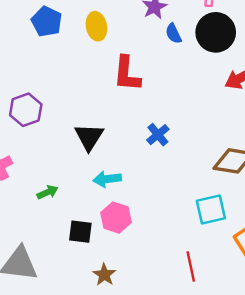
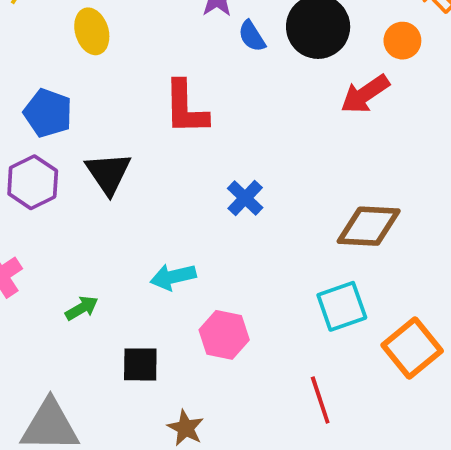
blue pentagon: (47, 22) -> (48, 113), moved
yellow ellipse: (96, 26) -> (92, 31), moved
black triangle: (89, 137) -> (108, 173), moved
pink hexagon: (116, 218) -> (224, 335), moved

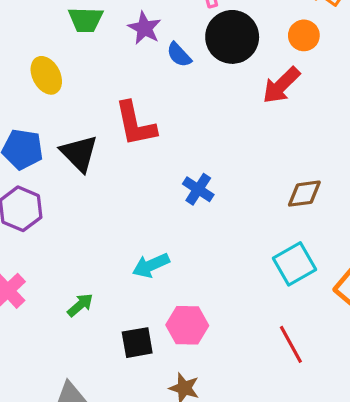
black triangle: (108, 173) -> (79, 153), moved
brown diamond: (369, 226) -> (304, 194), size x0.7
pink hexagon: (224, 335) -> (187, 325), moved

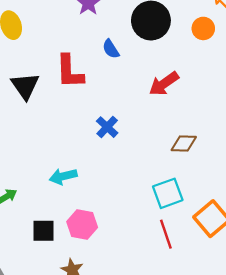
blue semicircle: (179, 55) -> (111, 49), moved
red arrow: (281, 85) -> (164, 84), moved
red line: (291, 344) -> (166, 234), moved

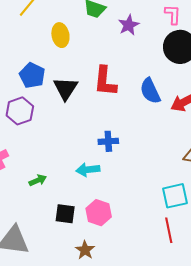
blue semicircle: (111, 49) -> (150, 91), moved, size x1.5
blue cross: (107, 127) -> (108, 141), moved, turned 36

